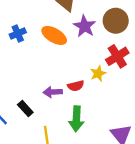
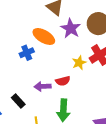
blue cross: (18, 33) -> (27, 53), moved
yellow star: (98, 74) -> (79, 63), moved

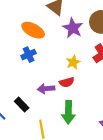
orange ellipse: (44, 36) -> (33, 30), moved
yellow star: (79, 63) -> (73, 62), moved

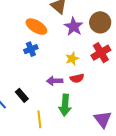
red semicircle: (67, 82) -> (77, 78), moved
purple arrow: (46, 89) -> (55, 81), moved

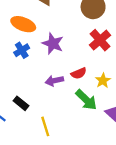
purple star: (74, 27) -> (53, 43), moved
yellow star: (72, 59) -> (103, 81), moved
green arrow: (65, 105) -> (86, 100), moved, turned -40

